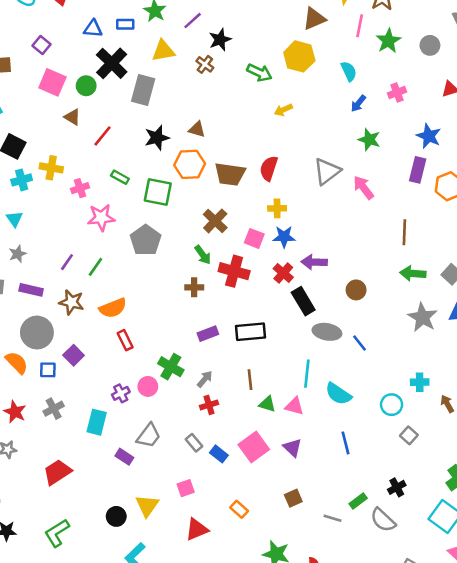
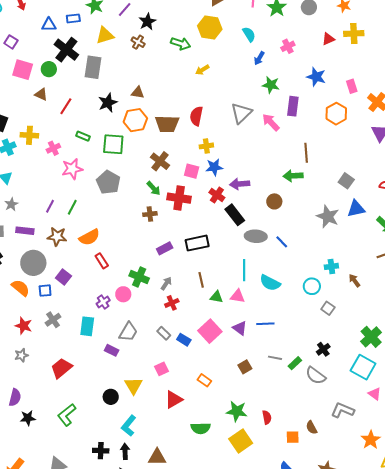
purple rectangle: (418, 170) -> (293, 106), moved
green arrow: (413, 274) -> (293, 176), moved
blue line: (346, 443) -> (265, 324), moved, turned -72
gray line: (332, 518) -> (275, 358), moved

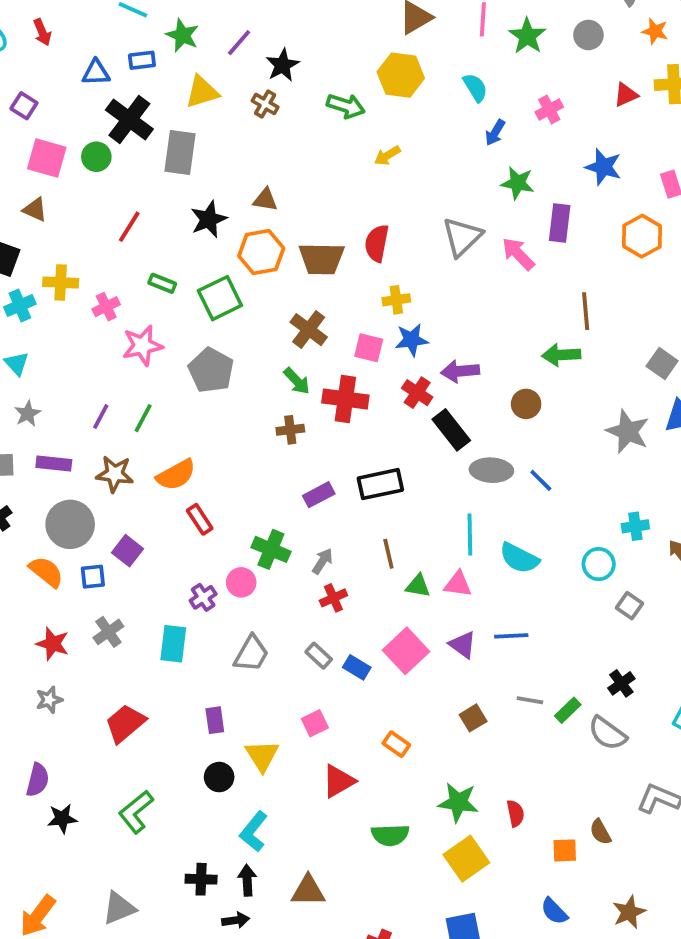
brown triangle: (41, 94) -> (35, 210), moved
green square: (113, 144) -> (220, 298), turned -30
purple rectangle: (112, 350) -> (215, 720), moved, turned 56

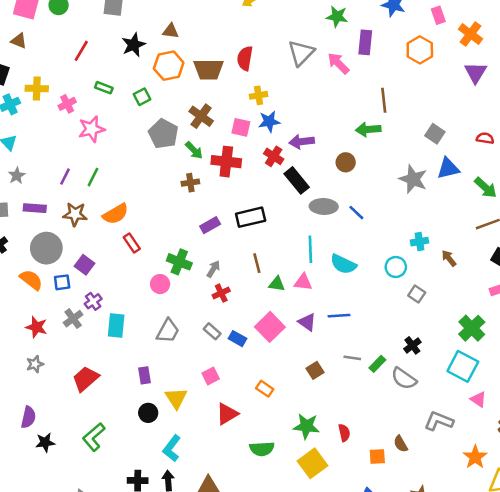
green square: (220, 298) -> (142, 97), size x0.6
gray pentagon: (211, 370) -> (163, 134), moved
purple cross: (203, 597) -> (93, 301), moved

